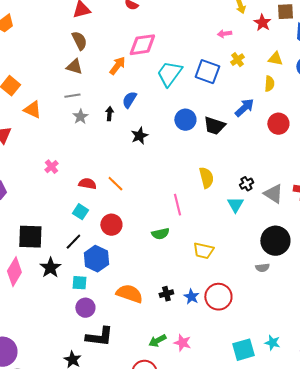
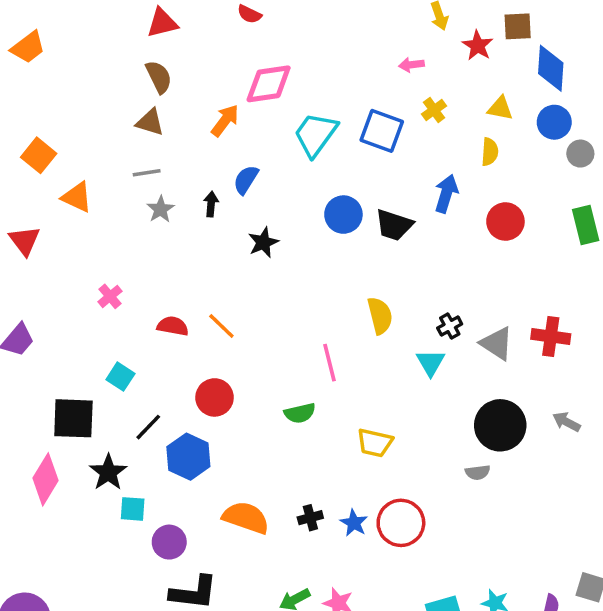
blue arrow: (244, 108) -> (446, 194), turned -30
cyan square: (80, 212) -> (120, 377), moved
cyan square: (79, 283) -> (133, 509), moved

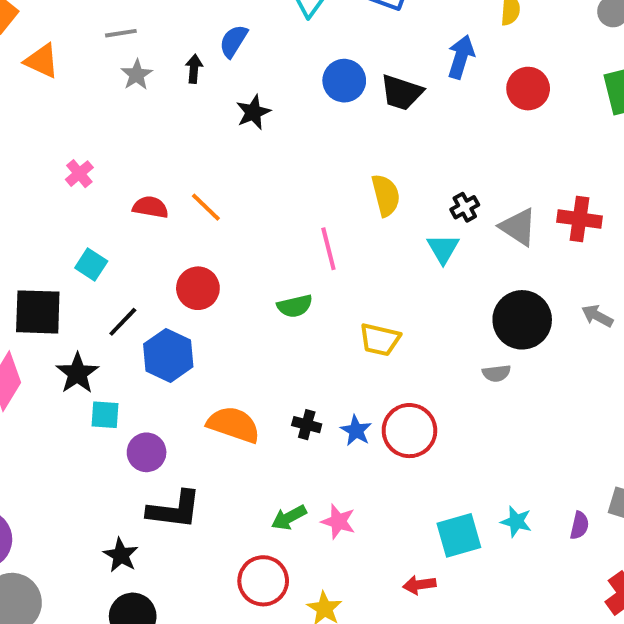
black cross: (310, 518) -> (307, 425), turned 30

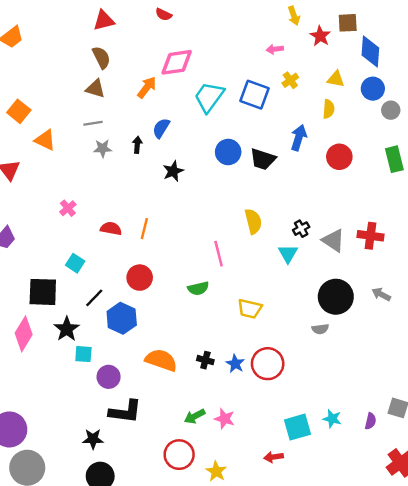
gray star: (137, 75) -> (103, 148), turned 30
orange line: (206, 207) -> (144, 229), turned 60
black star: (121, 555) -> (93, 439), turned -30

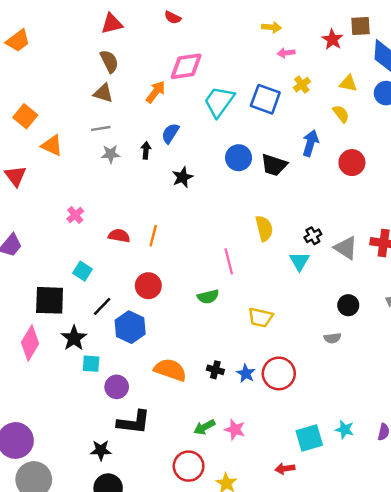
yellow arrow: (294, 16) -> (271, 27), moved, turned -66
yellow semicircle: (329, 109) -> (341, 114), turned -42
black circle: (336, 297) -> (348, 305), size x0.6

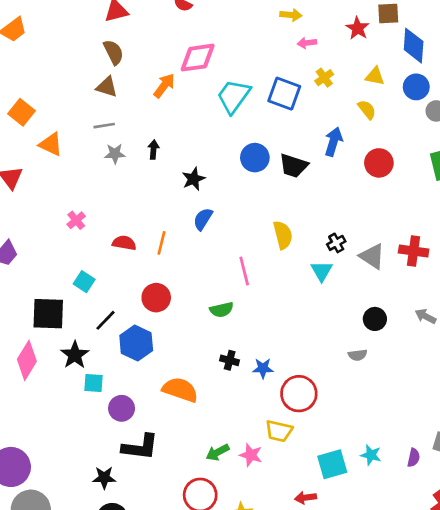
blue semicircle: (170, 133) -> (203, 219), moved
yellow trapezoid: (260, 317) -> (279, 431), moved
black cross: (215, 370) -> (230, 360), moved
blue star: (246, 373) -> (263, 368), moved, turned -30

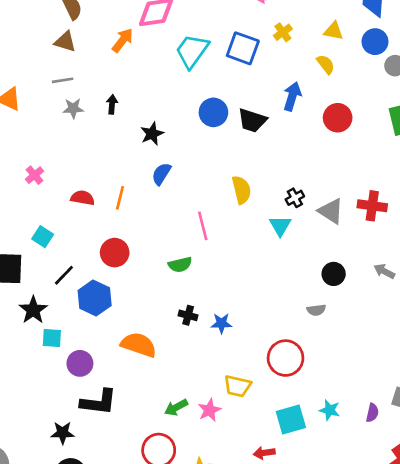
red circle: (299, 394) -> (286, 358), moved
pink star: (251, 455) -> (209, 410), turned 30

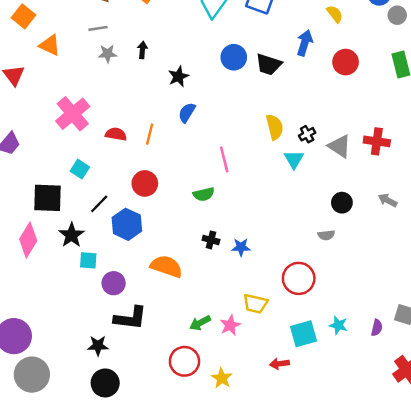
pink cross: (35, 175) -> (73, 114), size x2.0
yellow semicircle: (241, 190) -> (275, 127), moved

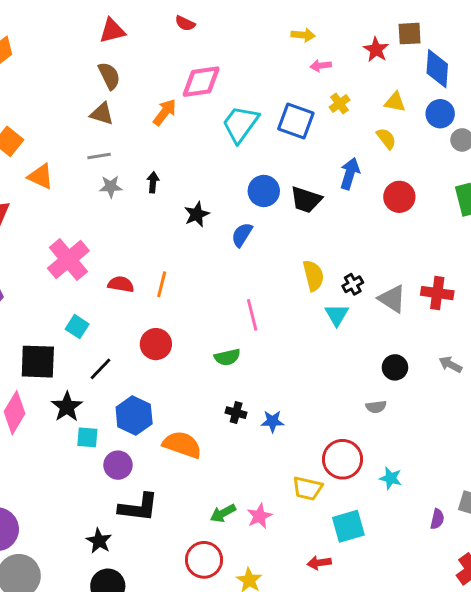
blue semicircle: (187, 113) -> (242, 235), moved
blue hexagon: (127, 224) -> (134, 416), moved
yellow trapezoid: (255, 304) -> (308, 488), moved
cyan star: (338, 325) -> (391, 478), moved
black star: (98, 346) -> (99, 541), turned 30

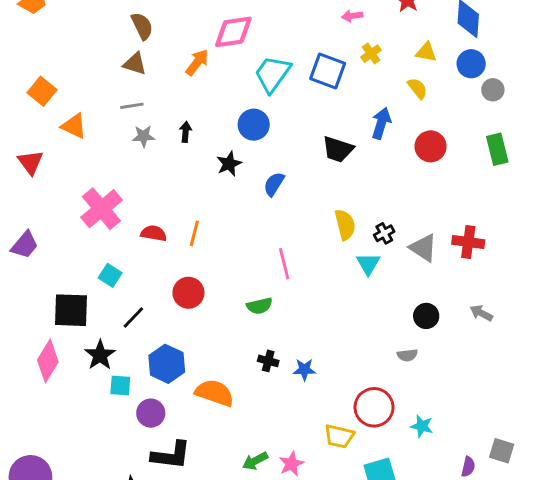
blue circle: (264, 191) -> (254, 125), moved

